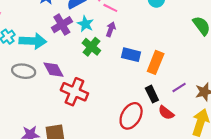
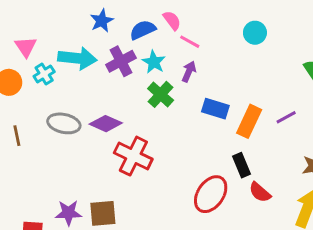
cyan arrow: (33, 41) -> (77, 58), moved
purple diamond: (53, 70) -> (106, 124), turned -40
purple line: (179, 87) -> (286, 117), moved

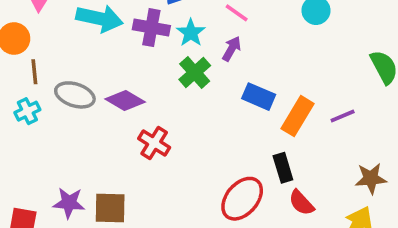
purple cross: (121, 61) -> (151, 28), turned 32
cyan cross: (44, 74) -> (27, 111), moved
brown line: (17, 136) -> (34, 72), moved
red cross: (133, 156) -> (154, 143), size x0.7

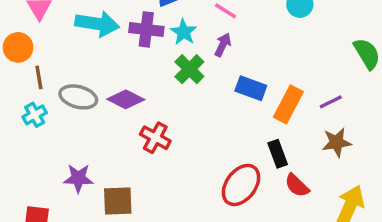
brown star: (371, 178) -> (337, 142), moved
purple star: (69, 203) -> (78, 178), moved

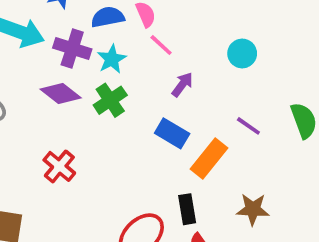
purple arrow: (223, 45) -> (182, 84), moved
purple diamond: (126, 99) -> (61, 93), moved
purple line: (331, 102) -> (248, 126), moved, turned 50

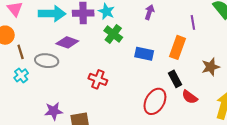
purple diamond: (61, 93) -> (67, 42), moved
purple line: (248, 126) -> (193, 22), turned 64
blue rectangle: (172, 133) -> (144, 54), moved

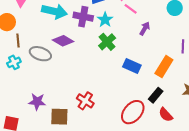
red cross: (98, 79) -> (85, 101), moved
black rectangle: (175, 79) -> (156, 95), turned 56

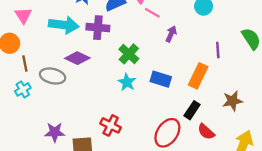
cyan star: (105, 20) -> (127, 82), moved

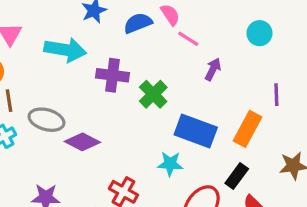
purple cross: (98, 28) -> (112, 75), moved
purple diamond: (77, 58) -> (82, 142), moved
blue rectangle: (161, 79) -> (196, 131), size x1.4
cyan star: (127, 82) -> (170, 164), moved, turned -30

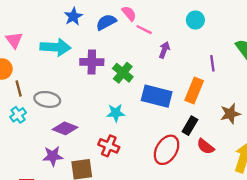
purple diamond: (82, 142) -> (65, 128), moved
cyan star: (170, 164) -> (116, 113), moved

